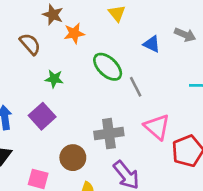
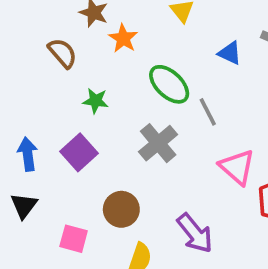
orange star: (74, 33) -> (123, 38), turned -30
gray cross: (109, 134) -> (158, 143), moved, turned -32

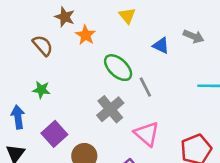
green star: (96, 101) -> (41, 90), moved
purple square: (79, 152) -> (54, 134), moved
pink triangle: (237, 167) -> (147, 134), moved

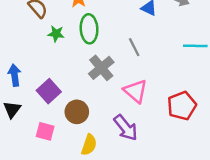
green ellipse: (118, 68) -> (89, 29), moved, turned 44
green star: (41, 90) -> (56, 34), moved

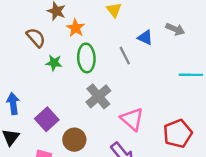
gray line: (134, 47) -> (125, 56), moved

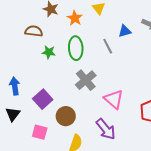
orange star: (76, 28) -> (75, 18), moved
brown semicircle: (36, 38) -> (34, 31), turned -42
blue triangle: (145, 38) -> (125, 31), turned -40

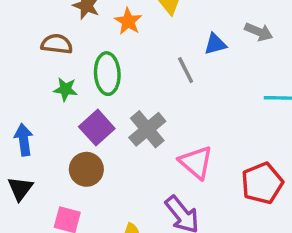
green ellipse: (76, 48) -> (107, 74), moved
green star: (49, 52) -> (65, 89), moved
purple square: (43, 99) -> (97, 128), moved
brown circle: (66, 116) -> (86, 169), moved

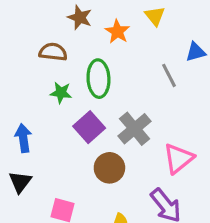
pink triangle: (196, 162) -> (178, 158), turned 40
brown circle: (86, 169) -> (109, 168), moved

